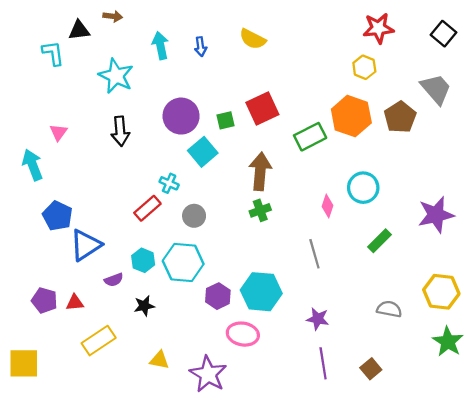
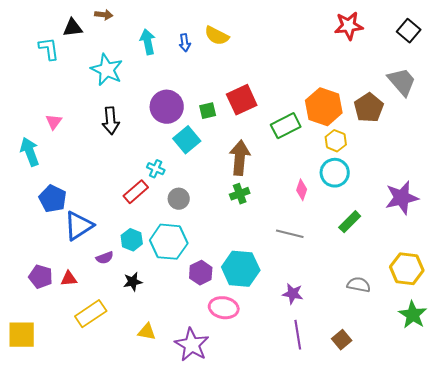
yellow semicircle: (253, 39) -> (217, 36), moved
yellow hexagon: (364, 67) -> (336, 141), moved
gray line: (314, 254) -> (290, 234), turned -60

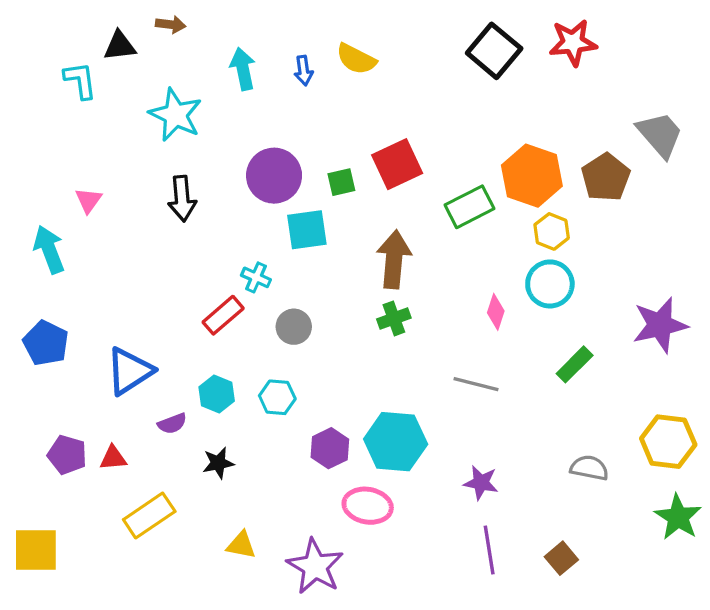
black square: (409, 31) -> (494, 51), moved, size x1.4
cyan square: (187, 140) -> (307, 230), turned 32
blue pentagon: (53, 199) -> (46, 343), moved
cyan hexagon: (169, 242) -> (277, 397), size x0.6

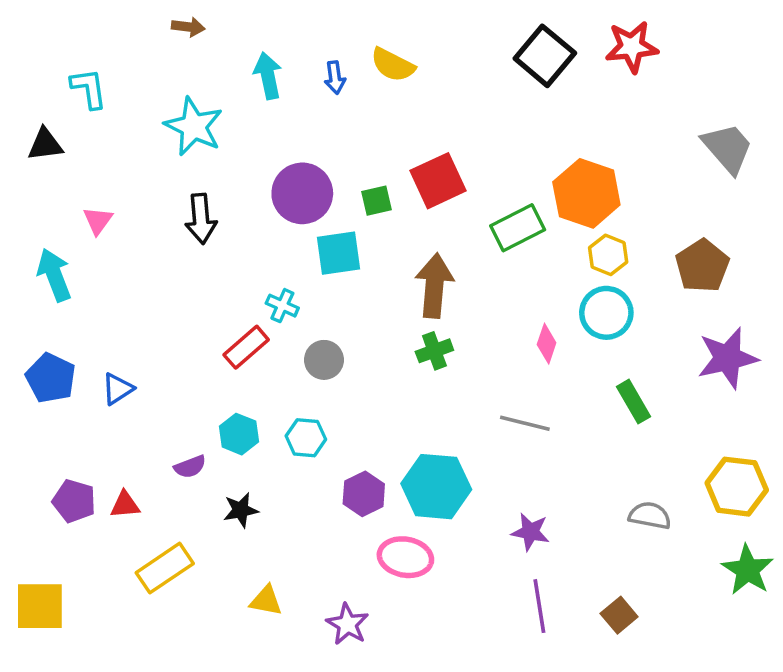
black triangle: (120, 46) -> (45, 145), moved
brown pentagon: (606, 177) -> (702, 266), moved
green rectangle: (575, 364) -> (633, 402), turned -75
blue triangle: (130, 371) -> (118, 389), moved, size x0.6
purple star: (315, 566) -> (348, 624), size x0.7

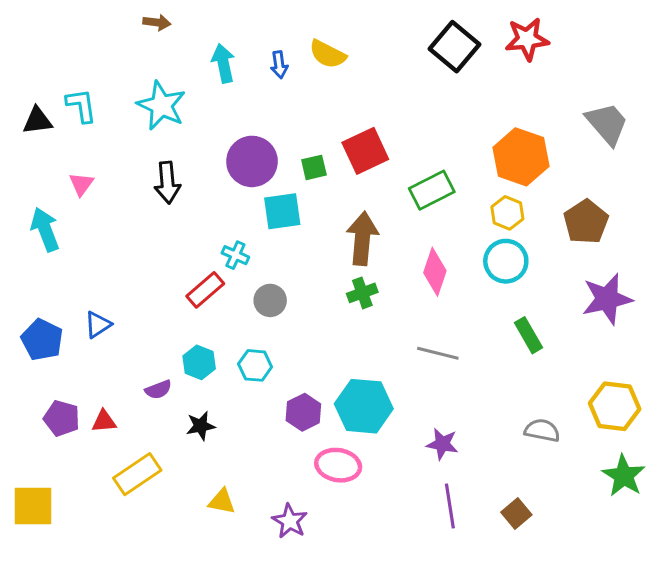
cyan L-shape: (89, 88) -> (81, 106), moved
orange hexagon: (586, 193) -> (521, 157), moved
pink diamond: (547, 344) -> (435, 272), moved, size x1.4
blue pentagon: (51, 378) -> (42, 340), moved

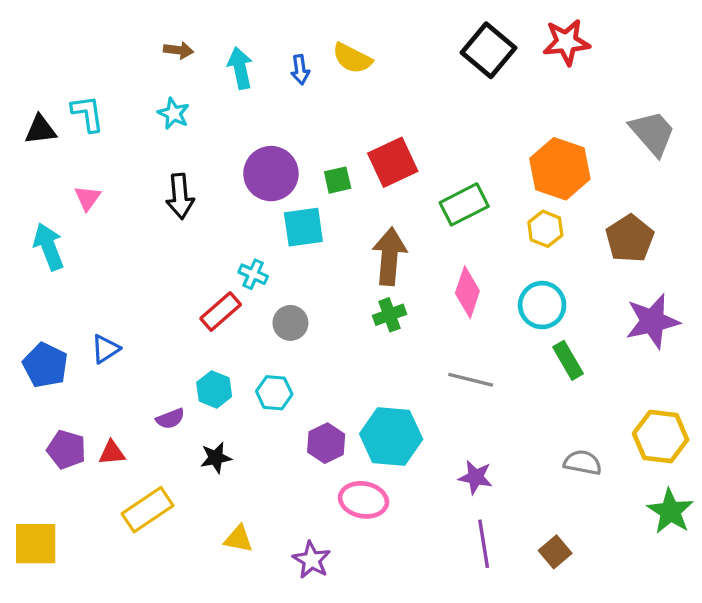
brown arrow: (157, 22) -> (178, 50), moved
cyan star: (161, 106) -> (174, 114), size x0.6
cyan circle: (506, 261) -> (542, 305), moved

